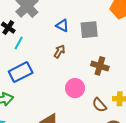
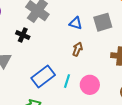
cyan line: (19, 43) -> (67, 81), moved
pink circle: (75, 88) -> (90, 85), moved

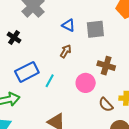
black cross: (23, 35) -> (14, 38), moved
pink circle: (90, 85) -> (86, 83), moved

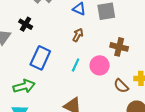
blue rectangle: (27, 72) -> (40, 58), turned -35
cyan line: (50, 81) -> (76, 65), moved

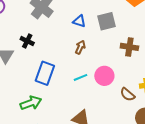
brown cross: (119, 47) -> (129, 47), moved
cyan line: (76, 65) -> (80, 77), turned 48

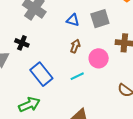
blue rectangle: (45, 73) -> (41, 74), turned -55
pink circle: (104, 76) -> (99, 58), moved

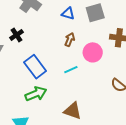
black cross: (22, 43) -> (16, 35), turned 32
green arrow: (29, 105) -> (36, 94), moved

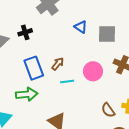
brown arrow: (70, 40) -> (58, 64), moved

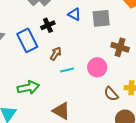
black cross: (25, 32) -> (48, 25), moved
blue rectangle: (34, 68) -> (27, 40), moved
pink circle: (93, 71) -> (97, 67), moved

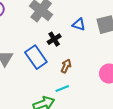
cyan line: (67, 70) -> (62, 88), moved

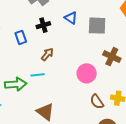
blue rectangle: (36, 57) -> (21, 37), size x0.6

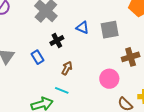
brown cross: (112, 57) -> (131, 57), turned -30
cyan line: (38, 75) -> (62, 90), turned 40

